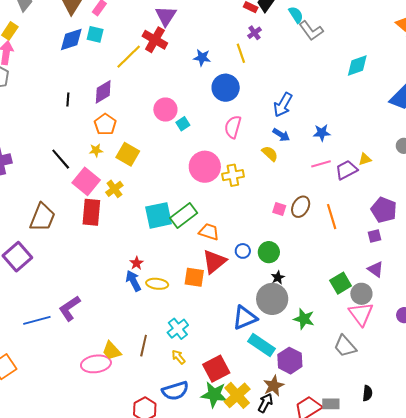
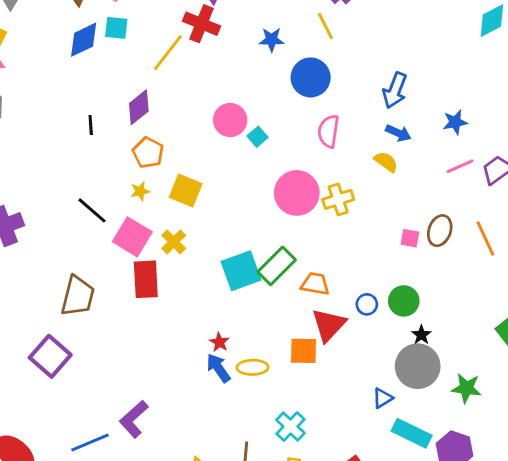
blue triangle: (245, 318) -> (383, 398), size x0.6

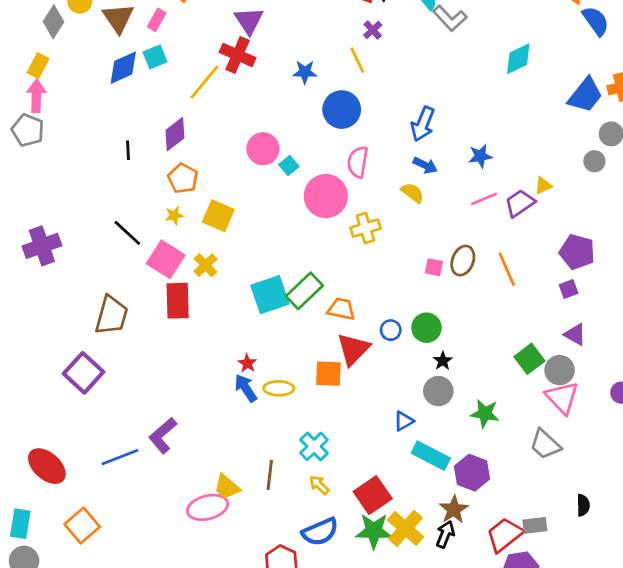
cyan square: (116, 28) -> (155, 57), turned -30
pink circle: (297, 193) -> (326, 196), moved
gray circle: (418, 366) -> (438, 391), size x0.7

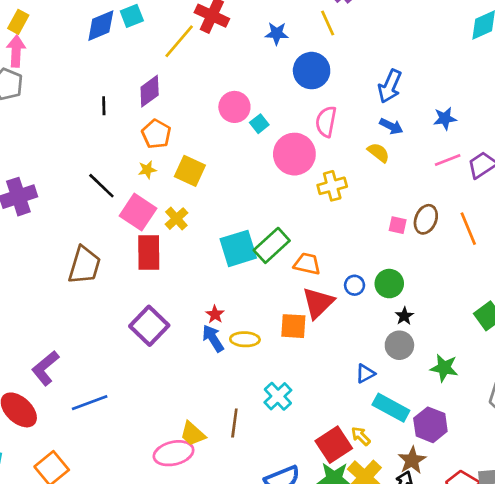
purple square: (83, 373) -> (149, 326), moved
purple L-shape: (163, 435) -> (45, 368), moved
yellow arrow: (319, 485) -> (361, 436), moved

